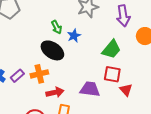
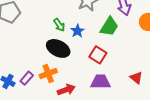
green trapezoid: (111, 49) -> (109, 27), moved
red square: (112, 74) -> (98, 55), moved, turned 30

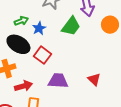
green arrow: (59, 25) -> (21, 21), turned -80
red square: (98, 55) -> (43, 55), moved

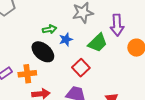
red square: (43, 55) -> (81, 68), moved

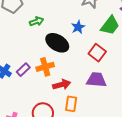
green arrow: (50, 29) -> (36, 21), moved

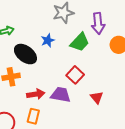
red square: (97, 53) -> (75, 75), moved
red arrow: (62, 85) -> (36, 94), moved

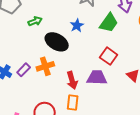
red arrow: (36, 94) -> (72, 80), turned 90

